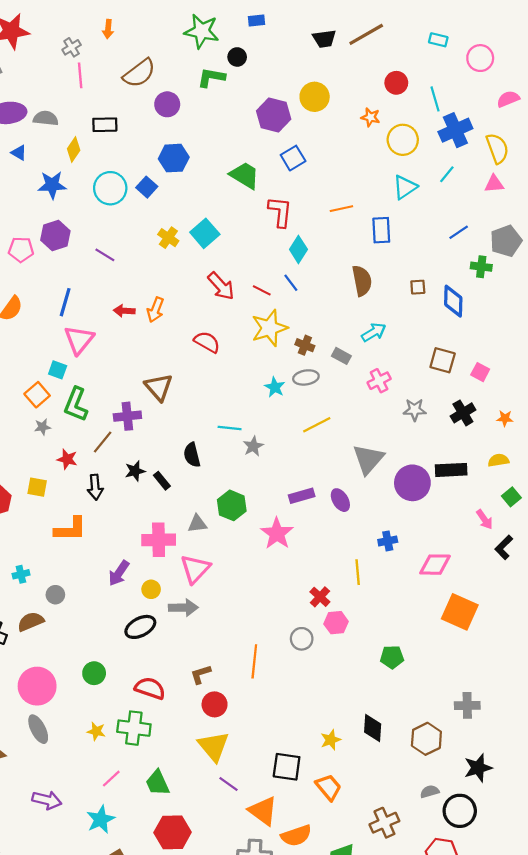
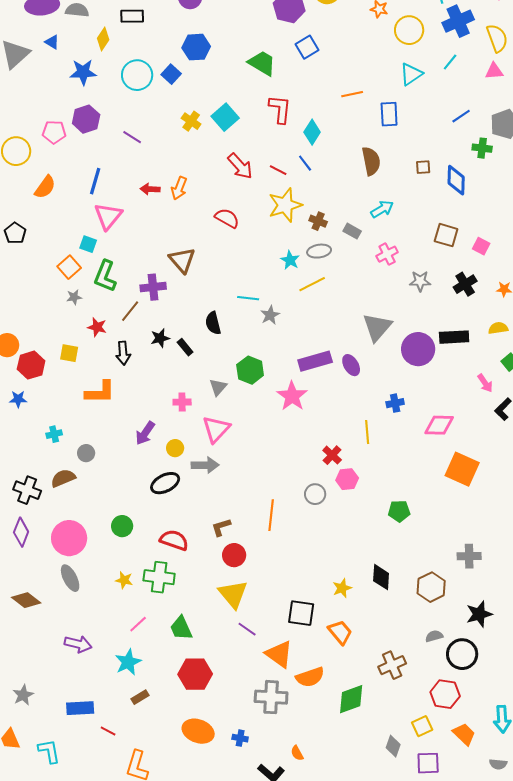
red L-shape: (280, 212) -> (280, 109), moved
yellow line: (317, 425) -> (312, 284), moved
purple rectangle: (302, 496) -> (315, 361), size x1.4
gray triangle: (197, 524) -> (218, 387), turned -42
pink cross: (159, 540) -> (182, 402), size x0.6

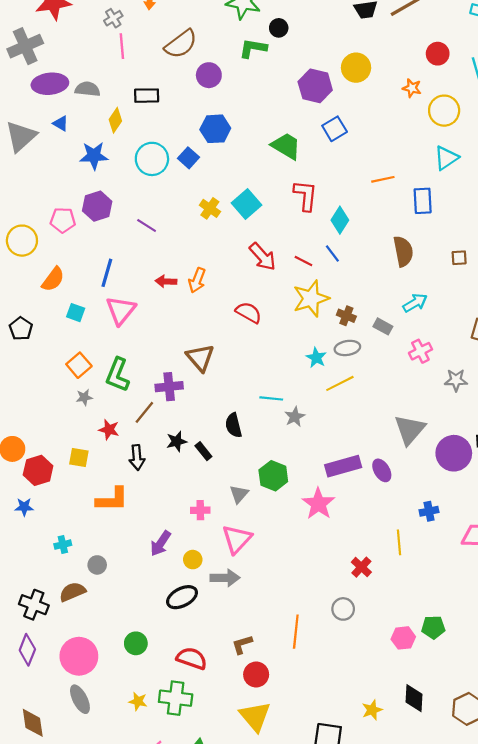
cyan square: (88, 244) -> (76, 313), moved
pink hexagon: (347, 479) -> (403, 638), moved
brown diamond: (26, 600) -> (33, 723), turned 44

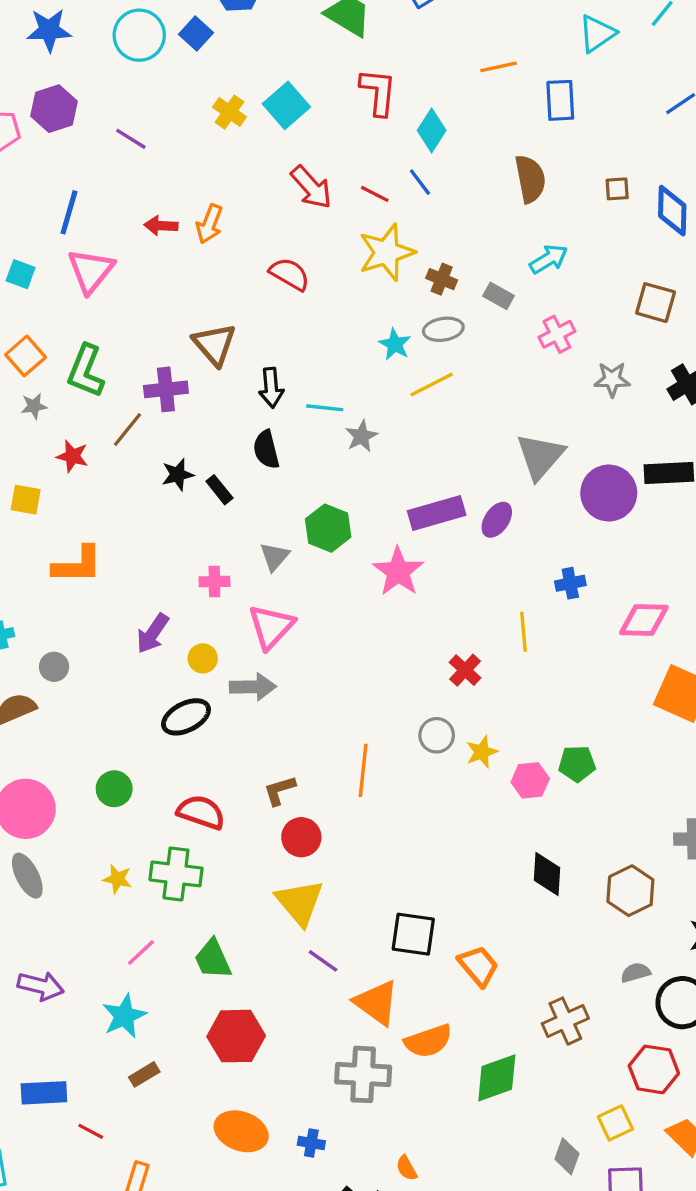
black arrow: (137, 458) -> (271, 388), moved
purple ellipse: (382, 470) -> (497, 520), turned 65
yellow star: (372, 710) -> (482, 752), moved

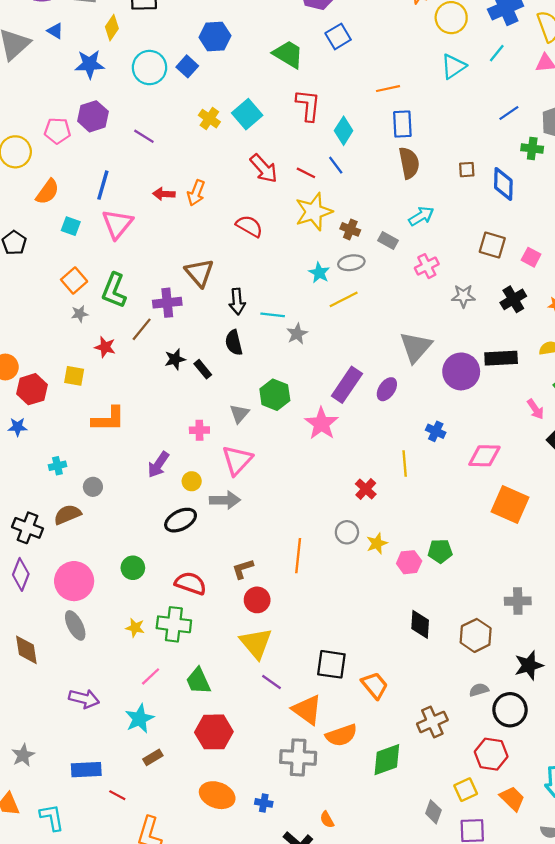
blue rectangle: (560, 100) -> (402, 124), moved
purple rectangle: (437, 513) -> (347, 385), turned -40
blue cross: (570, 583) -> (436, 431), turned 36

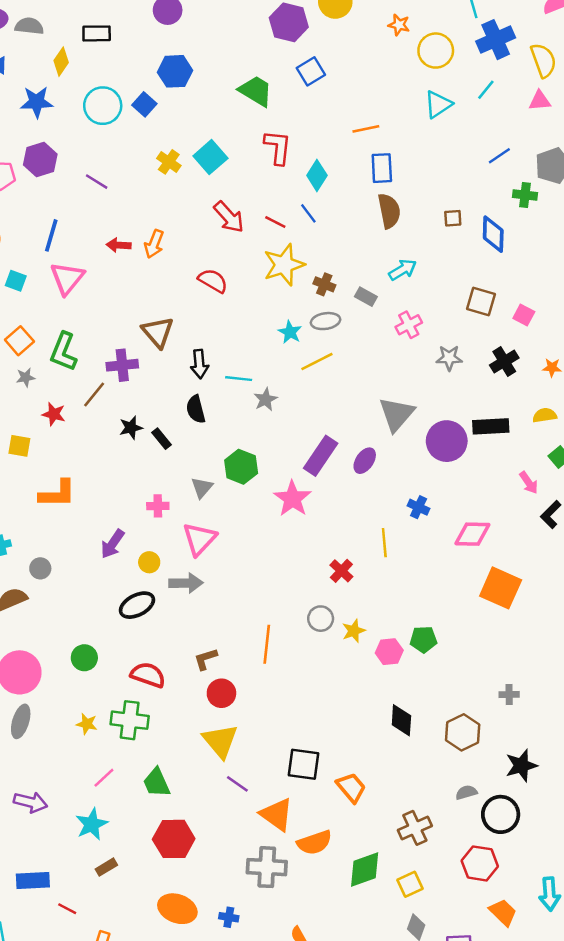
gray cross: (518, 601) -> (509, 694), size x0.7
gray ellipse: (75, 625) -> (21, 721), turned 44
yellow square: (466, 790) -> (410, 884), moved

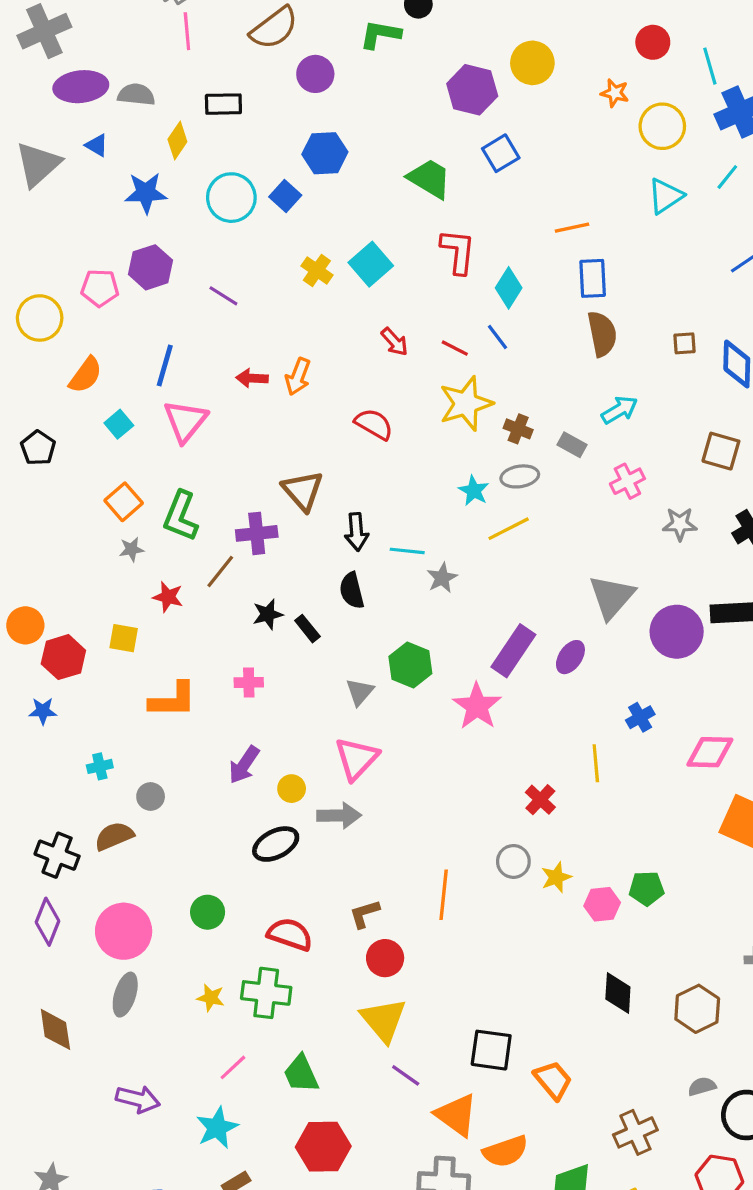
red arrow: (229, 217) -> (395, 342), size x0.7
cyan square: (16, 281) -> (119, 424), turned 30
pink cross: (158, 506) -> (249, 682), moved
blue cross: (419, 507) -> (640, 717), turned 35

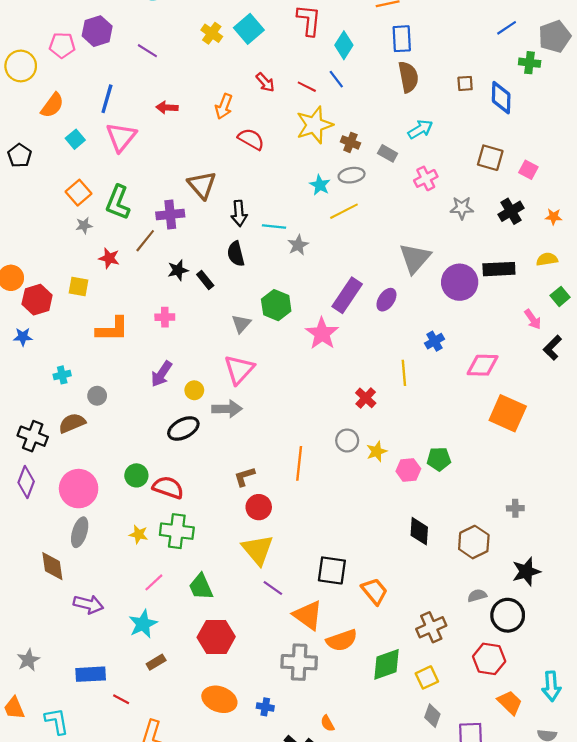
orange arrow: (298, 377) -> (224, 106), moved
red semicircle: (290, 934) -> (168, 487), moved
brown diamond: (55, 1029) -> (52, 566), moved

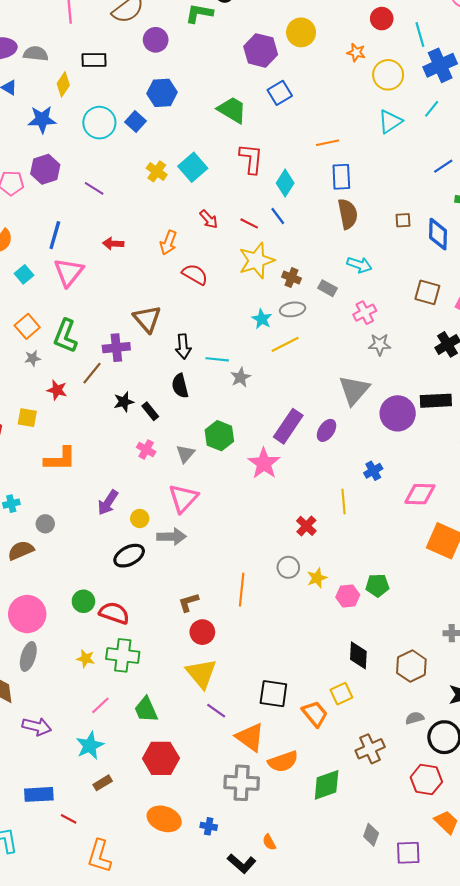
cyan arrow: (420, 129) -> (359, 265), turned 50
gray star: (462, 208) -> (380, 344), moved
pink cross: (165, 317) -> (146, 450), moved, turned 30
yellow square: (427, 677) -> (341, 694), moved

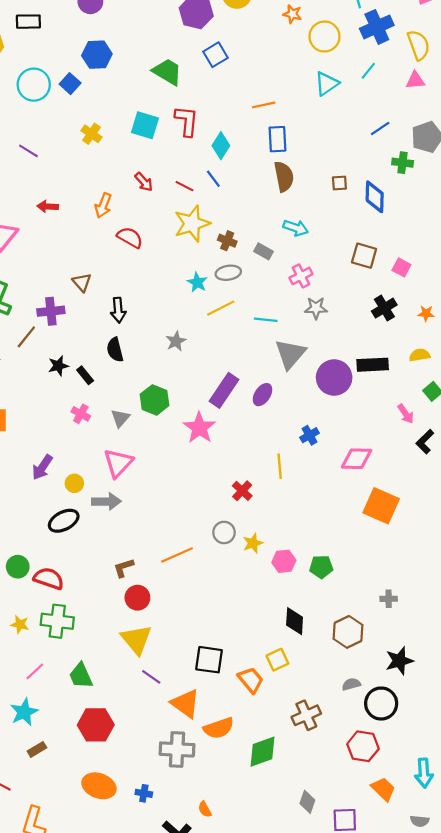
cyan square: (193, 167) -> (145, 125), moved, turned -32
brown triangle: (147, 319) -> (82, 282), size x0.7
cyan line: (217, 359) -> (266, 320), moved
green pentagon: (377, 585) -> (321, 567), moved
orange line: (242, 590) -> (177, 555), turned 60

